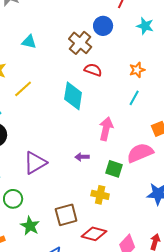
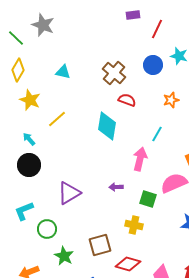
blue circle: (103, 26) -> (153, 65), moved
cyan line: (134, 98) -> (157, 134), moved

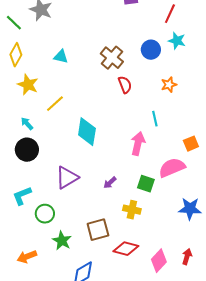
red line: (157, 29) -> (170, 14), moved
red semicircle: (127, 100) -> (125, 85), turned 48
cyan diamond: (107, 126) -> (87, 132), moved
cyan line: (157, 134) -> (155, 119), turned -42
purple arrow: (116, 187) -> (110, 183), moved, turned -40

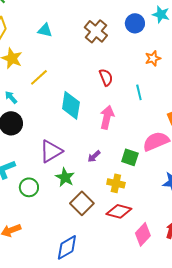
red semicircle: (125, 85) -> (106, 77), moved
pink arrow: (138, 144) -> (107, 117), moved
brown square: (98, 230) -> (82, 203), turned -30
green star: (62, 241) -> (65, 177), moved
red diamond: (126, 249) -> (119, 211), moved

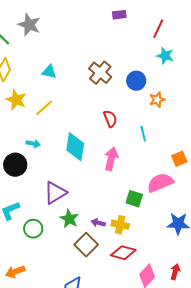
blue circle: (135, 23) -> (136, 81), moved
yellow line: (39, 77) -> (44, 108), moved
cyan arrow: (11, 97) -> (33, 144), moved, turned 144
purple arrow: (94, 156) -> (98, 223), moved, turned 56

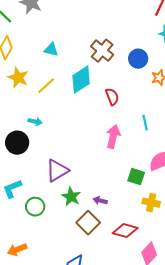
cyan line: (143, 134) -> (145, 123), moved
cyan diamond: (75, 147) -> (81, 80), moved, turned 48
yellow cross: (120, 225) -> (151, 203), moved

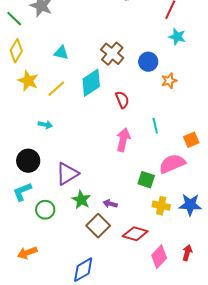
black circle: (17, 143) -> (28, 161), moved

